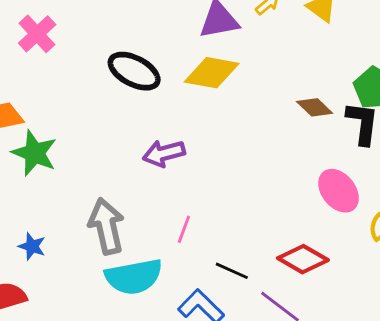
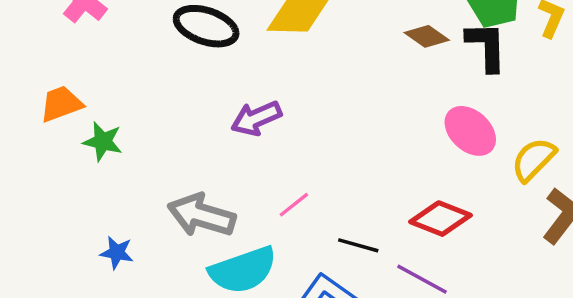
green star: (34, 153) -> (103, 141), size x0.7
gray arrow: (106, 226) -> (201, 215), turned -52
pink line: (184, 229) -> (294, 205), turned 40

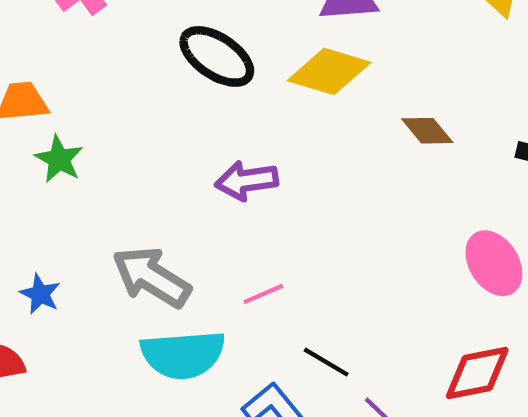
brown diamond: (427, 36) -> (427, 131), moved
red diamond: (440, 219) -> (477, 373), moved, turned -48

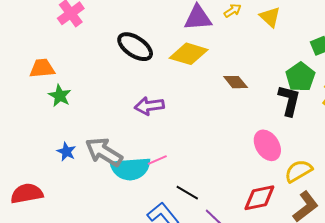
blue star: (40, 294) -> (66, 152), moved
cyan semicircle: (183, 355) -> (130, 169), moved

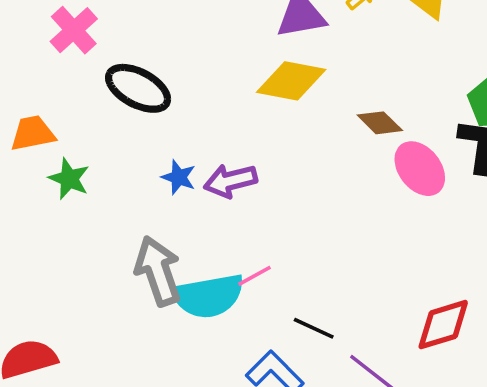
black ellipse: (135, 47) -> (138, 88), moved
pink ellipse: (267, 145) -> (420, 169), moved
blue star: (66, 152) -> (179, 177), moved
gray arrow: (104, 152) -> (158, 271), turned 45

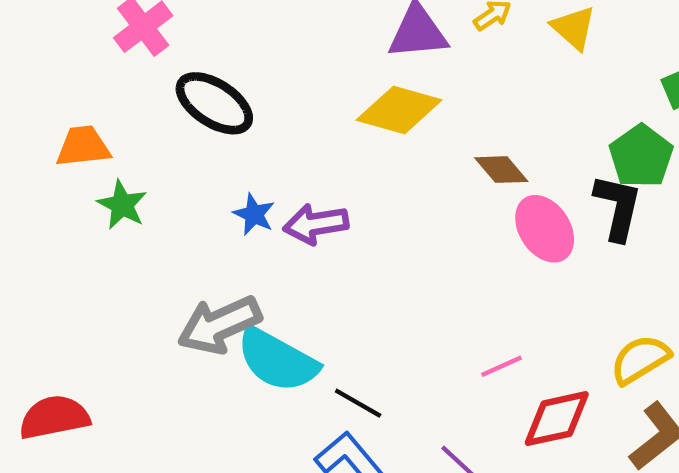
gray arrow: (158, 271) -> (219, 325), turned -100
pink line: (254, 276) -> (501, 366), moved
cyan semicircle: (208, 296) -> (277, 360), turned 34
black line: (314, 328) -> (358, 403), moved

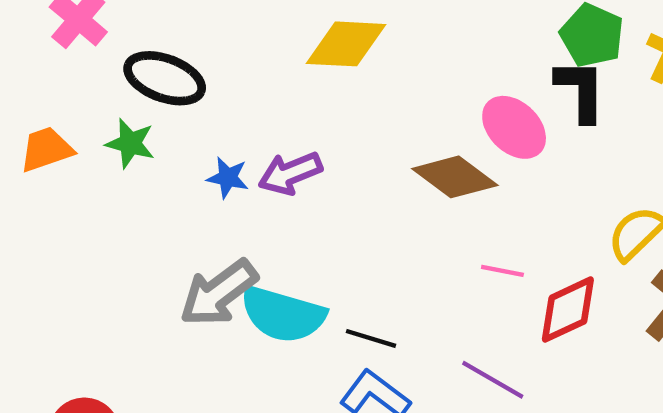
brown diamond: (501, 170) -> (455, 177), moved, size x1.5
green star: (122, 205) -> (130, 143), moved
pink line: (501, 366) -> (502, 271), turned 48

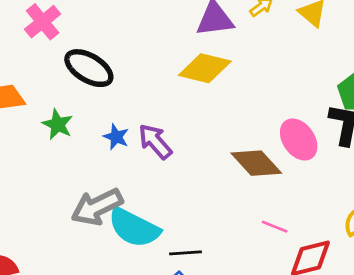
green star: (130, 143) -> (58, 124), moved
purple arrow: (290, 173) -> (155, 141), turned 60
black line: (371, 338) -> (186, 253), turned -32

